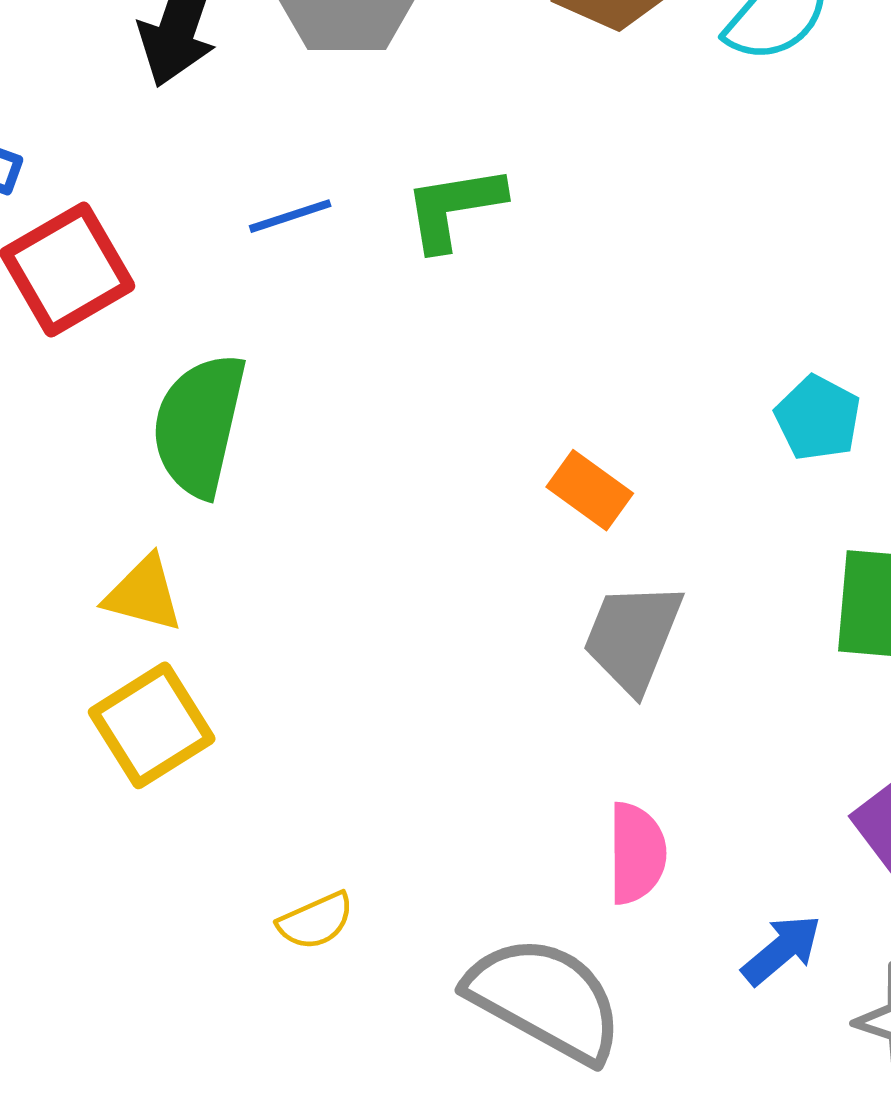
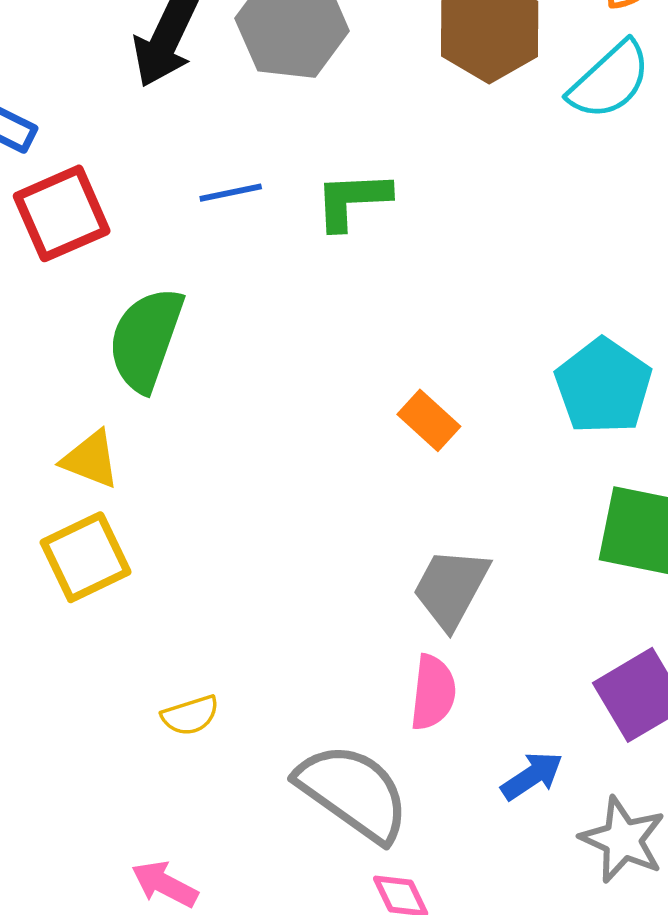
cyan pentagon: (818, 418) -> (603, 386), size x1.5
gray trapezoid: (633, 637) -> (451, 588), moved

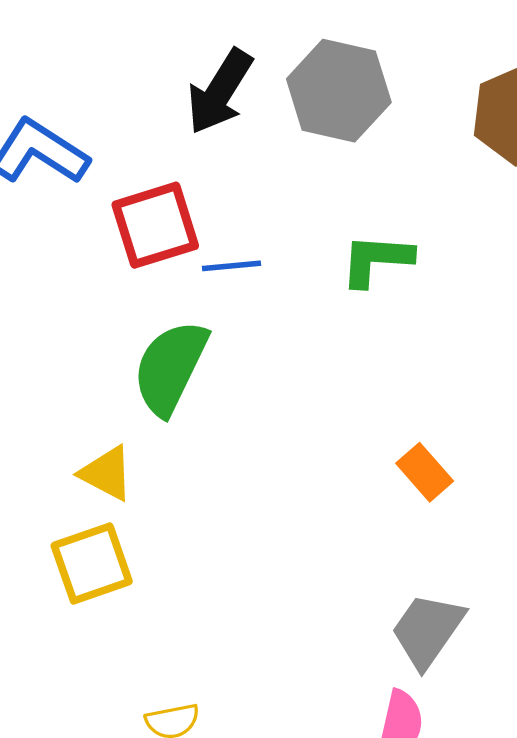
blue line: (231, 193) -> (232, 266), moved
red square: (62, 213) -> (155, 225), moved

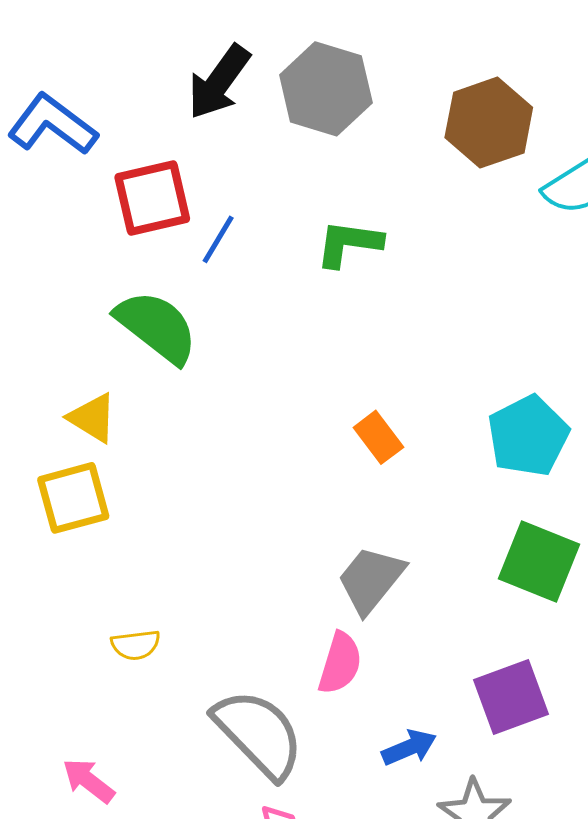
blue line: (232, 266) -> (218, 239), turned -58
green semicircle: (170, 367) -> (157, 327), turned 98

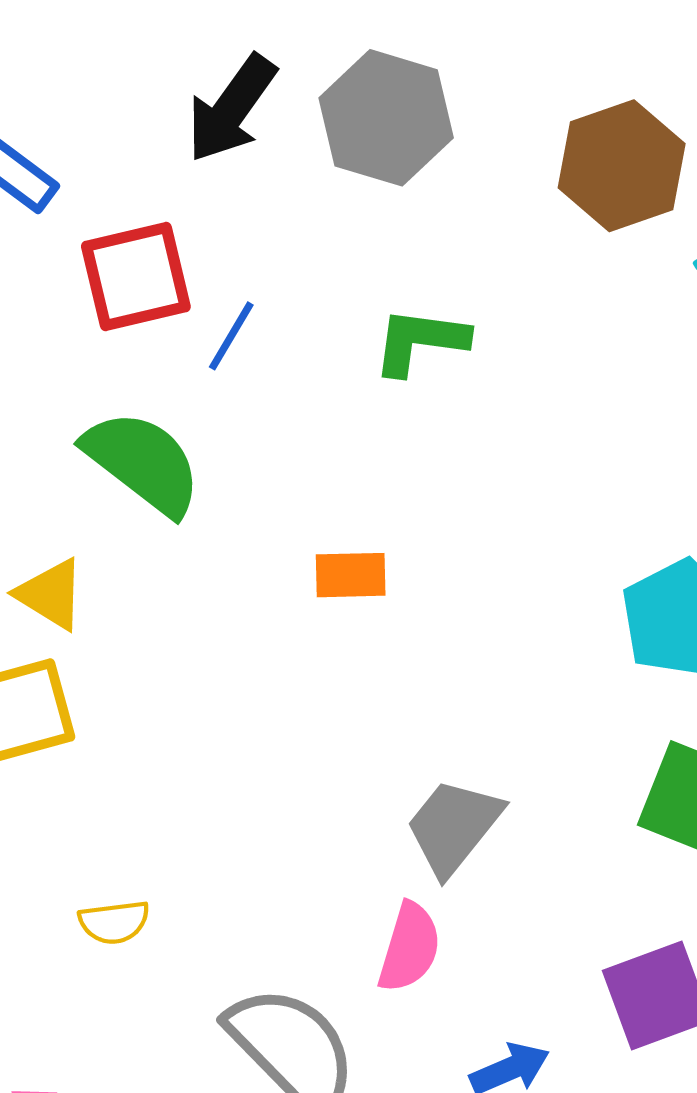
orange rectangle: (378, 437) -> (351, 575), moved, turned -54

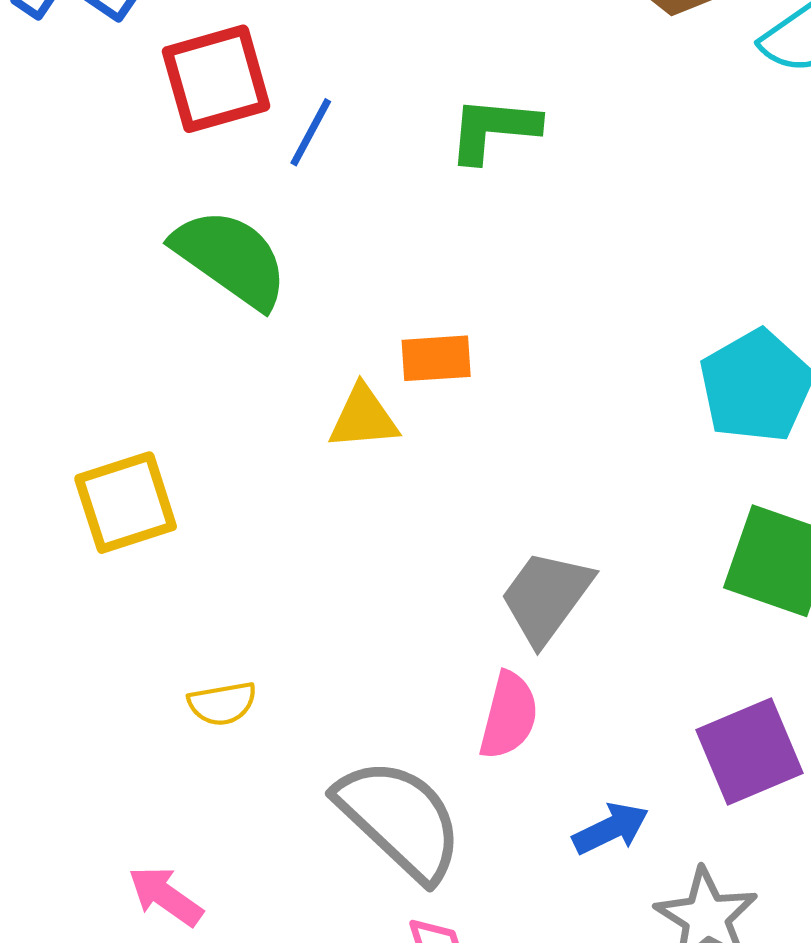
yellow triangle: (51, 594) -> (363, 418), moved, turned -34

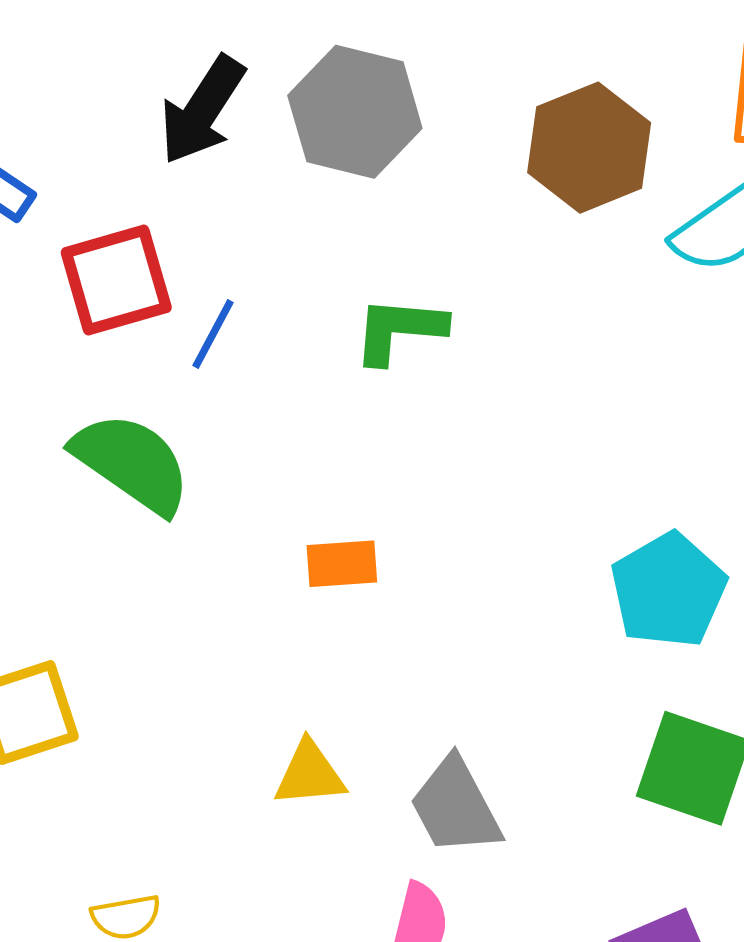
yellow triangle: (363, 418) -> (310, 774), moved
gray trapezoid: (546, 597) -> (455, 806), turned -64

